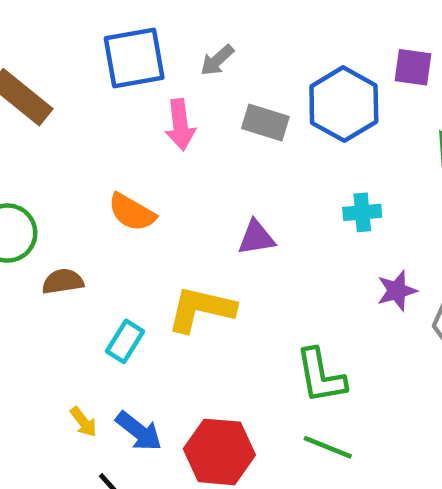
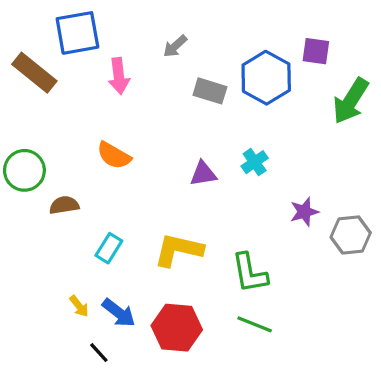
blue square: (134, 58) -> (77, 33), moved
pink arrow: (180, 125) -> (119, 76), moved
cyan cross: (362, 212) -> (255, 162), moved, turned -30
yellow L-shape: (201, 309) -> (178, 250), moved

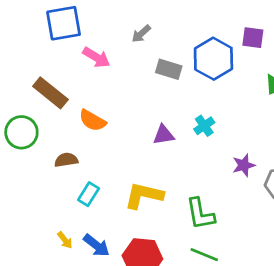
brown rectangle: (34, 73) -> (50, 93), moved
pink arrow: (119, 76) -> (96, 57), turned -52
brown semicircle: (64, 205) -> (66, 160), moved

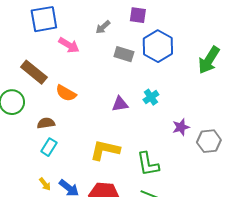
purple square: (253, 38) -> (138, 15), moved
cyan rectangle: (89, 194) -> (49, 147), moved

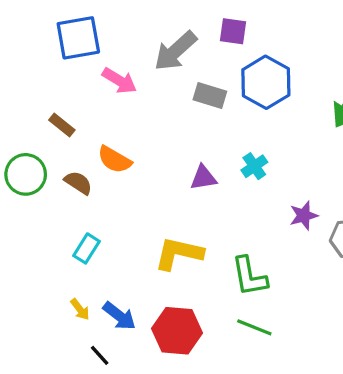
gray arrow: (103, 27) -> (175, 51), size x1.8
brown rectangle: (34, 72) -> (62, 125), size x0.6
brown semicircle: (46, 123) -> (78, 183), moved, turned 42

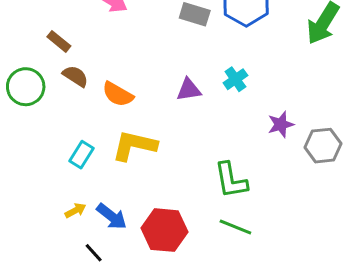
orange semicircle: (114, 160) -> (118, 94), moved
brown semicircle: (78, 183) -> (75, 76), moved
yellow L-shape: (179, 253) -> (134, 146), moved
yellow arrow: (80, 309) -> (75, 210), turned -80

